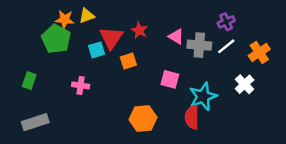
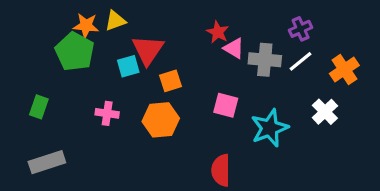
red star: (139, 30) -> (218, 32), moved
red semicircle: (192, 117) -> (221, 170), moved
orange hexagon: (143, 119) -> (161, 120), moved

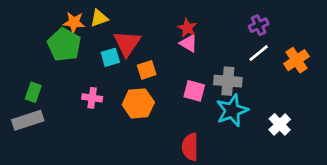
pink triangle: (234, 48) -> (189, 43), moved
gray cross: (265, 60) -> (228, 81), moved
white cross: (325, 112) -> (280, 124), moved
gray rectangle: (47, 162) -> (28, 120), moved

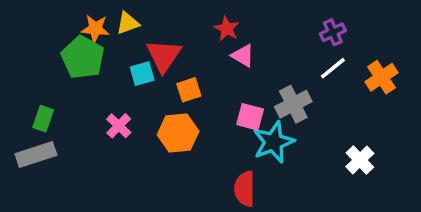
red star: (187, 28) -> (227, 29), moved
gray cross: (228, 81) -> (293, 104), turned -32
pink cross: (92, 98) -> (119, 126), turned 36
cyan star: (232, 110) -> (273, 142), moved

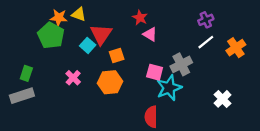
yellow triangle: (128, 23) -> (79, 14), turned 40
cyan square: (142, 74) -> (88, 45), turned -32

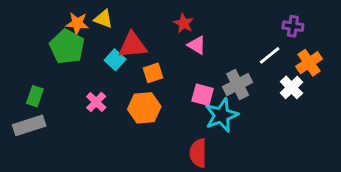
purple cross: (206, 20) -> (293, 26), moved, turned 32
red triangle: (101, 34) -> (133, 45), turned 50
white cross: (223, 99) -> (291, 87), moved

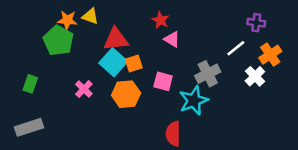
cyan square: (115, 60) -> (113, 62), moved, size x1.5
pink square: (203, 95) -> (163, 81), moved
gray rectangle: (29, 125) -> (29, 127), moved

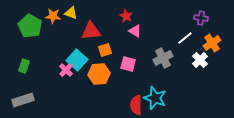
green pentagon: (58, 41) -> (30, 26), moved
cyan square: (113, 62) -> (77, 60), moved
cyan star: (194, 101) -> (155, 98), moved, turned -30

